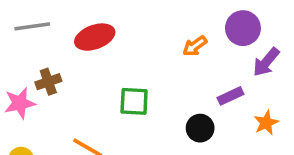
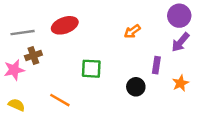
gray line: (32, 26) -> (23, 33), moved
purple circle: (243, 28) -> (179, 16), moved
purple rectangle: (230, 96) -> (156, 65), turned -56

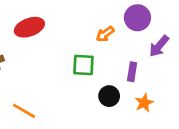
purple circle: (179, 16) -> (137, 18), moved
green square: (91, 69) -> (83, 65), moved
orange star: (180, 83) -> (144, 103), moved

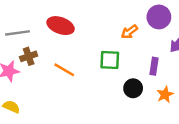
red ellipse: (29, 27) -> (61, 26), turned 40
orange line: (24, 111) -> (64, 70), moved

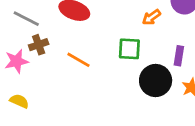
gray line: (18, 33) -> (26, 19), turned 35
black circle: (133, 88) -> (156, 80), size x1.5

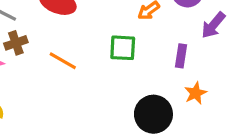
black circle: (156, 80) -> (153, 114), moved

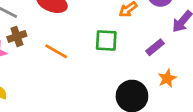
purple rectangle: (181, 56) -> (155, 47), turned 42

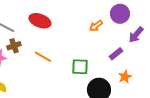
green square: (106, 40) -> (80, 67), moved

